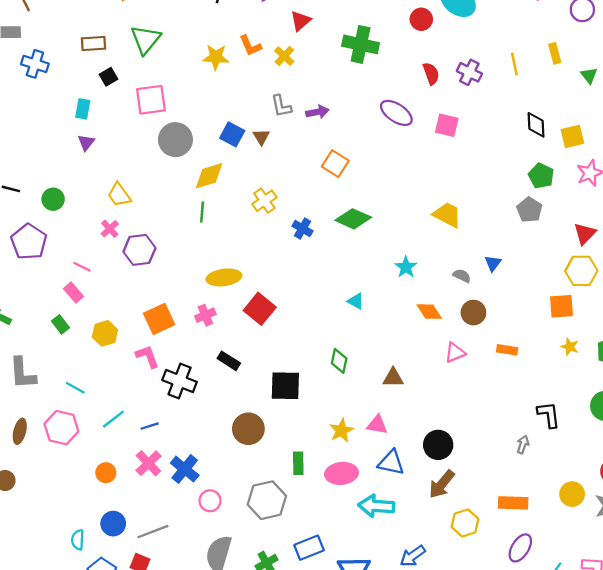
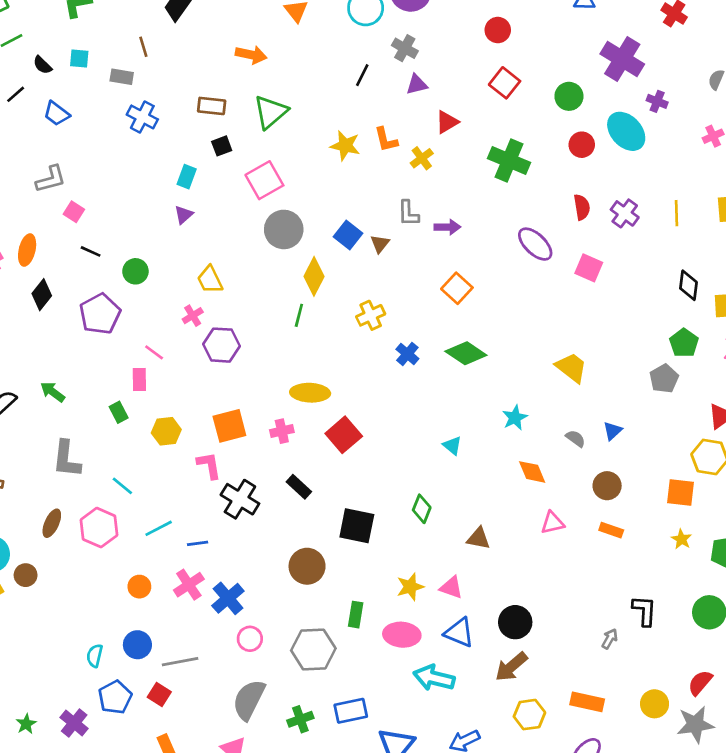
pink square: (151, 100) -> (264, 180), turned -32
yellow diamond: (209, 176) -> (314, 276), turned -56
pink rectangle: (73, 293) -> (139, 379), turned 30
brown circle: (473, 313) -> (607, 486), moved

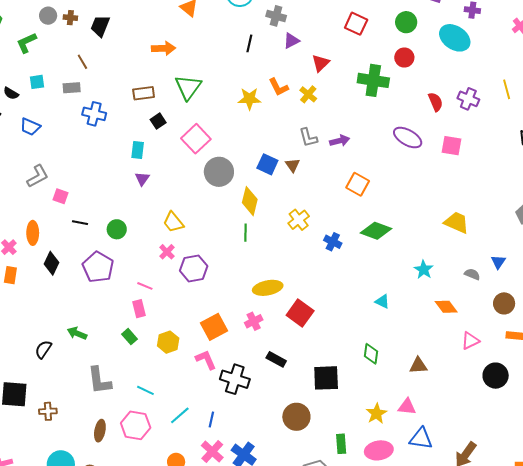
red circle: (582, 145) -> (404, 58), moved
blue line: (198, 543) -> (211, 419), turned -56
black circle: (515, 622) -> (496, 376), moved

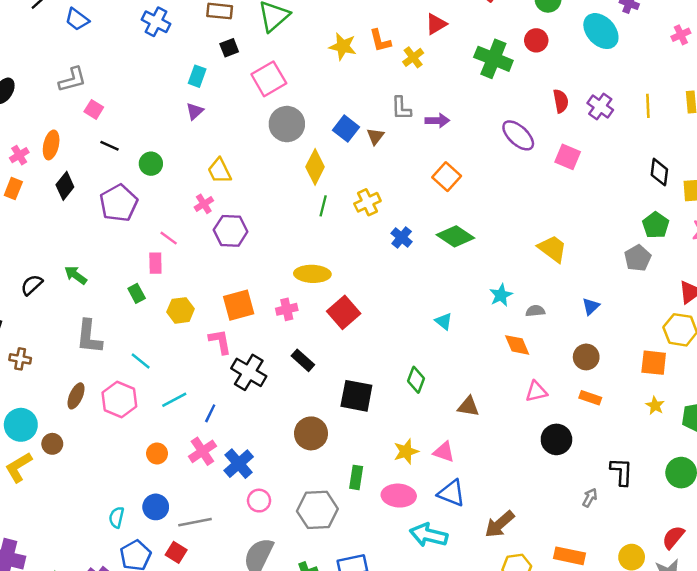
green line: (246, 233) -> (323, 206), moved
gray semicircle: (472, 274) -> (535, 311), moved, turned -42

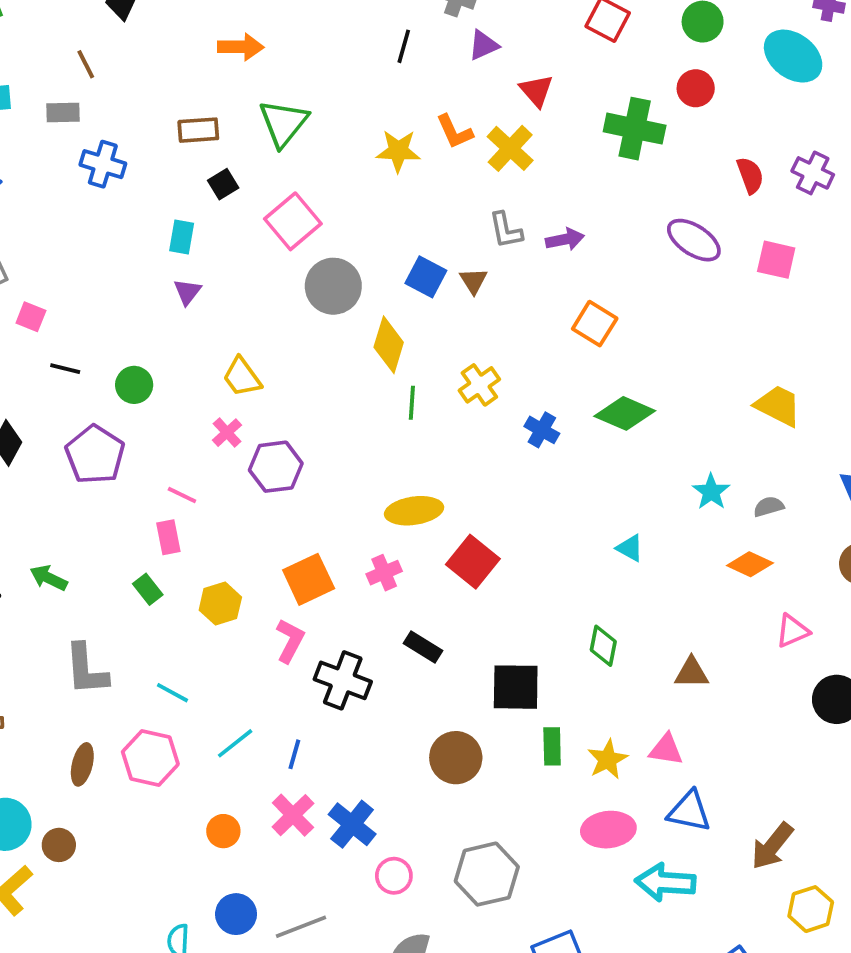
red triangle: (436, 24) -> (536, 91), turned -30
yellow cross: (413, 57) -> (510, 148), size x1.4
pink L-shape: (220, 342) -> (290, 641), turned 48
orange diamond: (517, 345) -> (750, 564), turned -32
green rectangle: (356, 477) -> (552, 746), moved

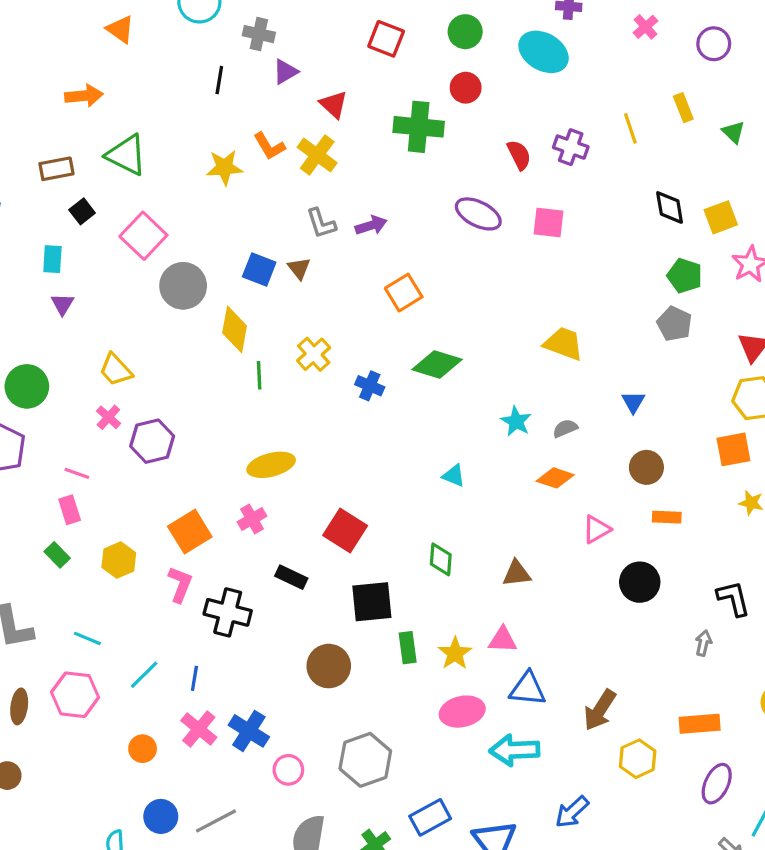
green triangle: (283, 123) -> (126, 155), turned -36
orange square: (595, 324) -> (404, 293), turned 33
green circle: (134, 385) -> (27, 386), size x1.4
red square: (473, 562) -> (345, 531), moved

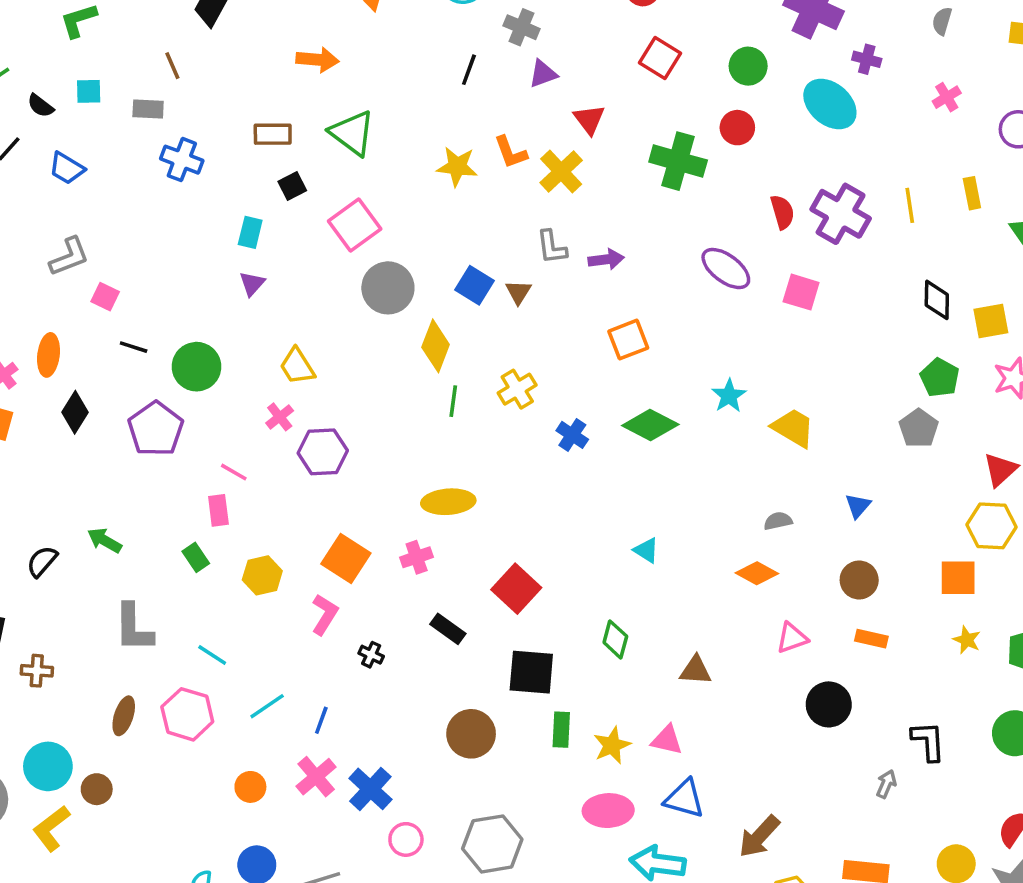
purple cross: (571, 147) -> (841, 214), size x1.5
cyan star: (516, 421) -> (729, 396), moved
orange square: (190, 532) -> (346, 559), turned -36
black cross: (228, 612) -> (371, 655), size x0.5

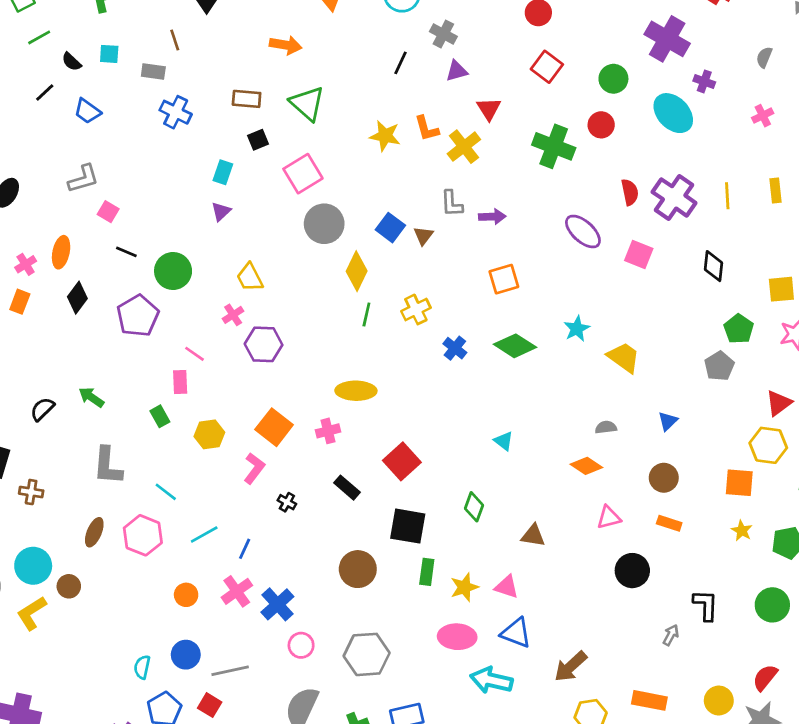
black diamond: (937, 300) -> (713, 266), moved

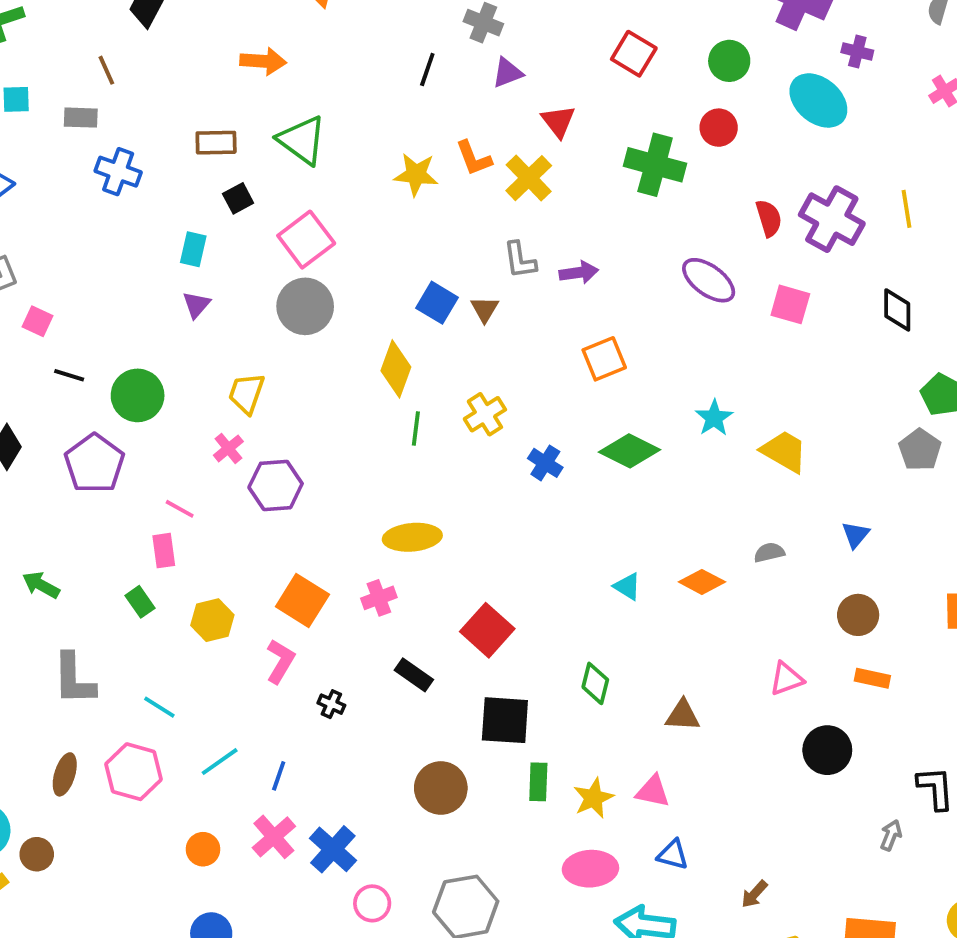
gray circle: (324, 224) -> (305, 306), moved
yellow trapezoid: (250, 277) -> (246, 393), turned 52
orange diamond: (586, 466) -> (702, 582), moved
blue triangle: (516, 633) -> (673, 855), size x0.7
brown arrow: (571, 667) -> (754, 894), size x0.6

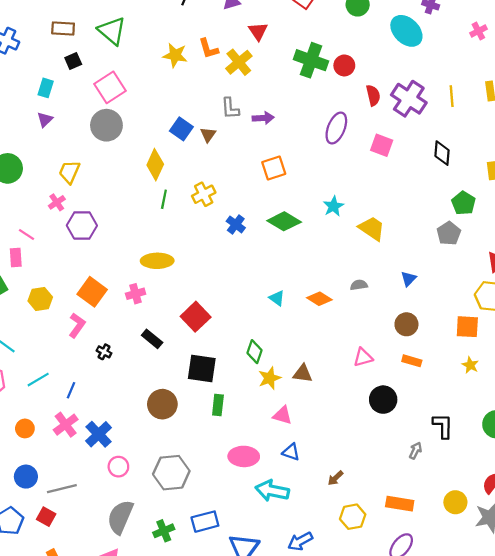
red circle: (719, 128) -> (344, 65), moved
purple ellipse: (709, 280) -> (336, 128), turned 72
yellow star: (593, 798) -> (270, 378), moved

